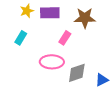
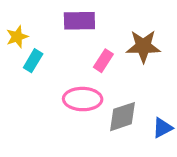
yellow star: (27, 11) -> (17, 37), moved
brown star: (85, 18) -> (143, 46), moved

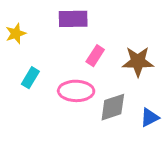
brown star: (143, 46) -> (138, 61), moved
cyan rectangle: (33, 61) -> (30, 78), moved

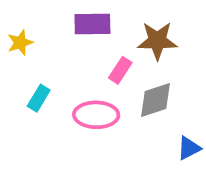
brown star: (138, 61) -> (157, 41), moved
gray diamond: (113, 107) -> (155, 100), moved

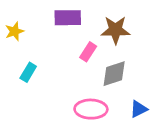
pink ellipse: (96, 115) -> (91, 109), moved

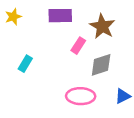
brown star: (115, 30) -> (102, 26), turned 30
yellow star: (15, 31) -> (13, 17), moved

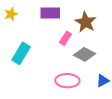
cyan rectangle: (25, 64) -> (21, 53), size x1.5
gray diamond: (101, 65) -> (85, 54), turned 45

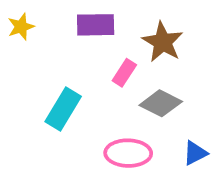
cyan rectangle: (21, 53) -> (63, 109), moved

